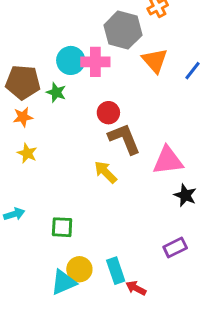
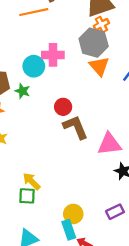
gray hexagon: (123, 30) -> (94, 43), moved
pink cross: (95, 62) -> (53, 55), moved
yellow arrow: (106, 172) -> (32, 181), moved
yellow circle: (79, 269) -> (73, 214), moved

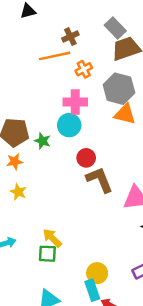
orange cross: (101, 24) -> (84, 69), moved
cyan circle: (34, 66) -> (69, 125), moved
orange triangle: (99, 66) -> (125, 114), turned -35

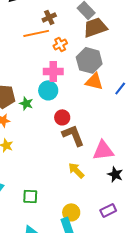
yellow arrow: (52, 238) -> (76, 170), moved

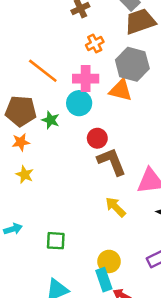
orange line: (36, 33) -> (43, 71), moved, turned 50
orange triangle: (94, 81) -> (121, 90), moved

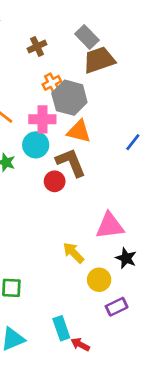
gray hexagon: (132, 64) -> (69, 98), moved
brown L-shape: (112, 162) -> (71, 162), moved
yellow circle: (109, 261) -> (99, 280), moved

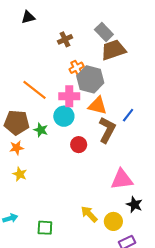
blue line: (133, 142) -> (128, 115), moved
brown L-shape: (71, 162) -> (107, 130), moved, turned 50
yellow arrow: (73, 253) -> (89, 214), moved

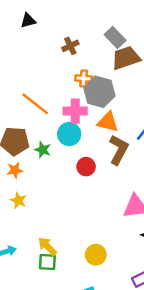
orange cross: (77, 68) -> (84, 78), turned 32
yellow arrow: (89, 214) -> (47, 246), moved
yellow circle: (113, 221) -> (96, 255), moved

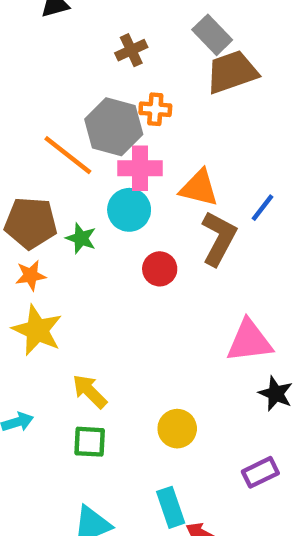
gray hexagon: (99, 92) -> (114, 127), moved
yellow star: (18, 200) -> (37, 330), size x1.6
yellow arrow: (47, 246) -> (90, 391), moved

